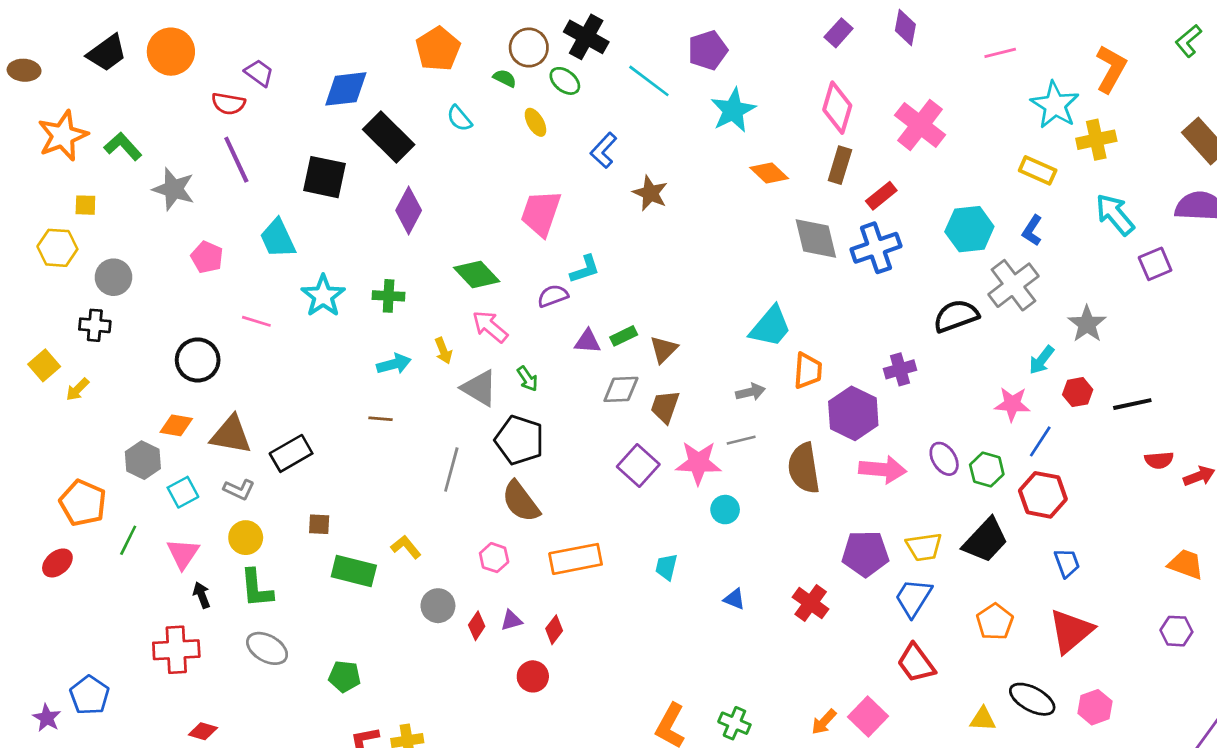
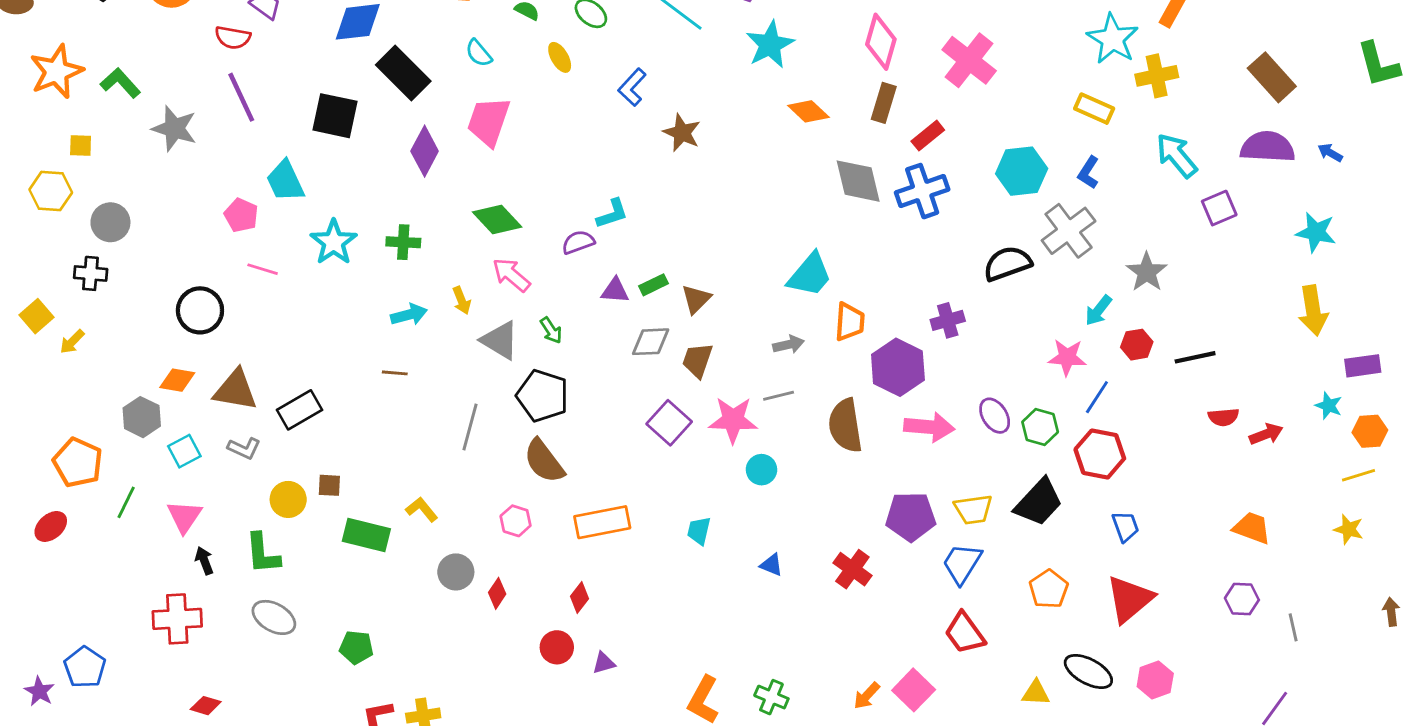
pink trapezoid: (541, 213) -> (489, 121), moved
pink pentagon: (207, 257) -> (241, 215), moved
yellow circle: (246, 538) -> (288, 499), moved
purple triangle: (511, 620) -> (604, 663), moved

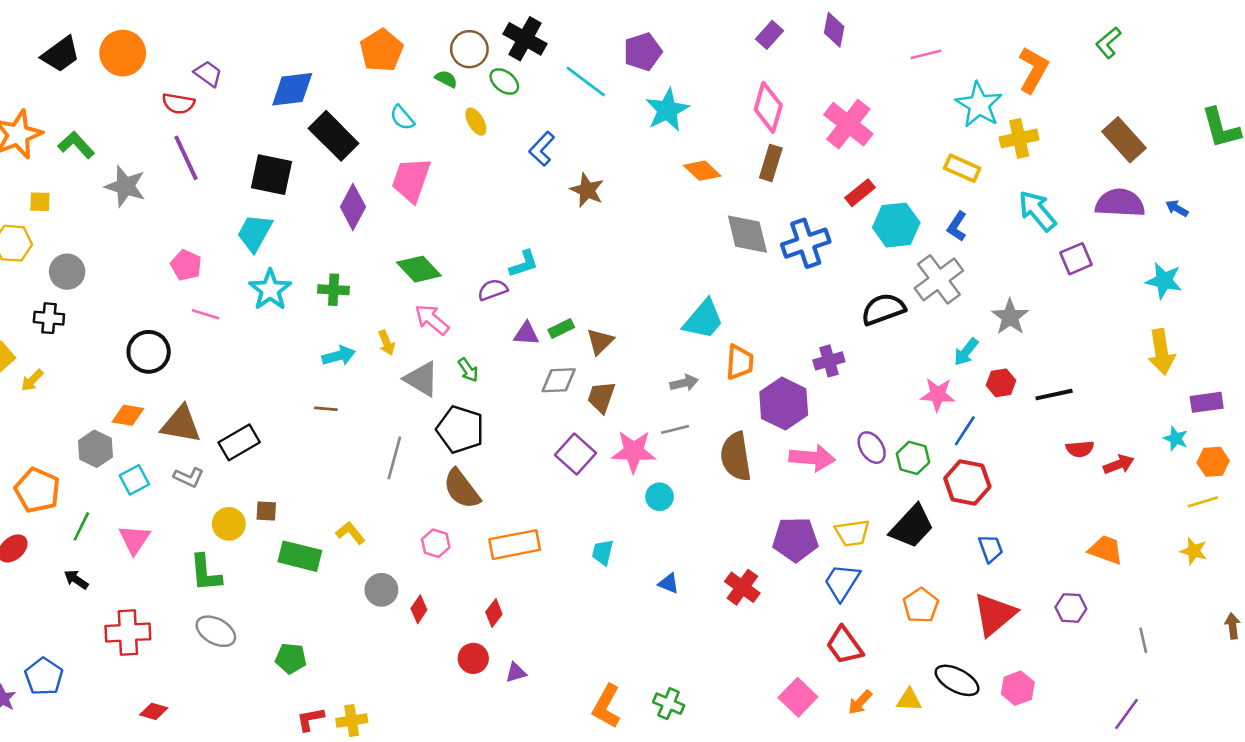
red rectangle: (928, 136) -> (860, 193), moved
cyan trapezoid: (285, 181) -> (255, 233), moved, turned 54
black arrow: (204, 561) -> (76, 579), moved, turned -35
purple hexagon: (1242, 599) -> (1071, 608), moved
orange arrow: (867, 696) -> (860, 702), moved

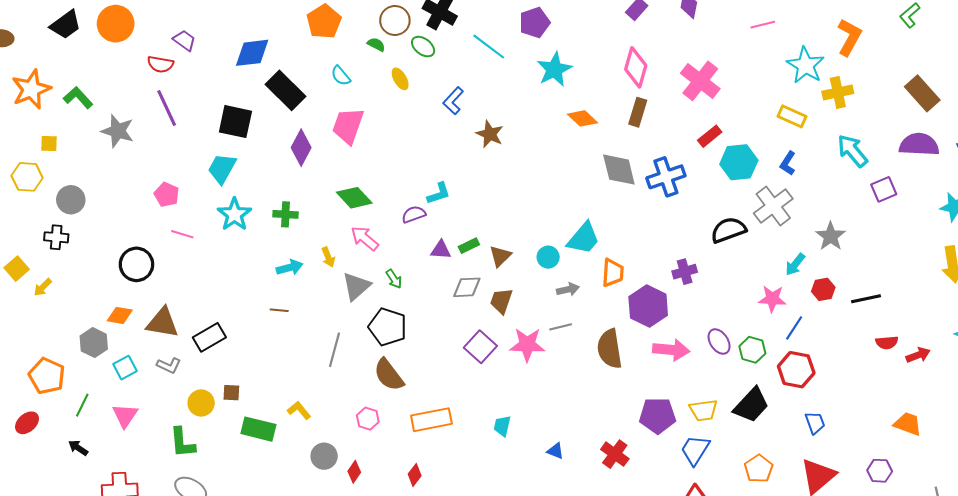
gray triangle: (422, 379) -> (356, 286), turned 48
cyan circle: (660, 497) -> (548, 257), moved

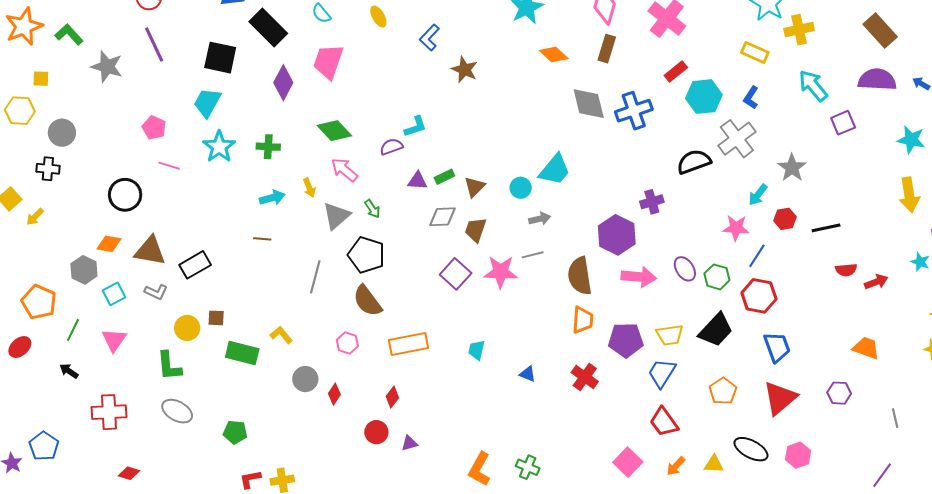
orange trapezoid: (613, 273) -> (583, 320), moved
blue trapezoid: (815, 423) -> (777, 347), size x1.4

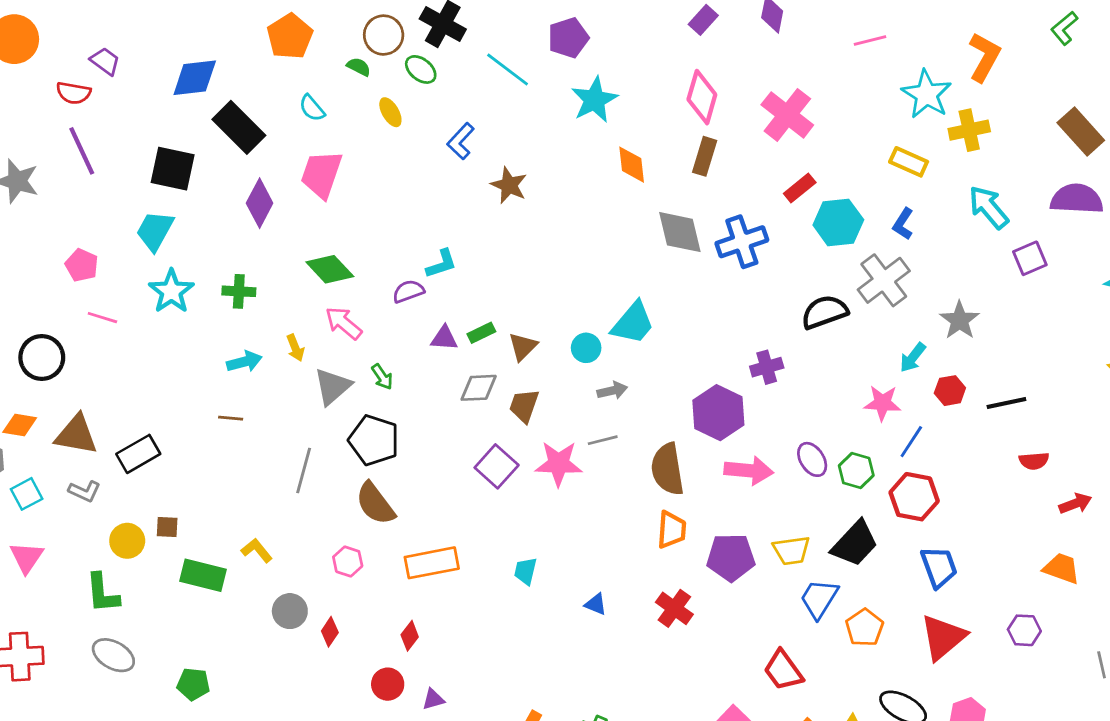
orange diamond: (554, 55) -> (632, 165), turned 40
red arrow: (876, 282) -> (1075, 504), moved
blue trapezoid: (662, 373) -> (819, 599), moved

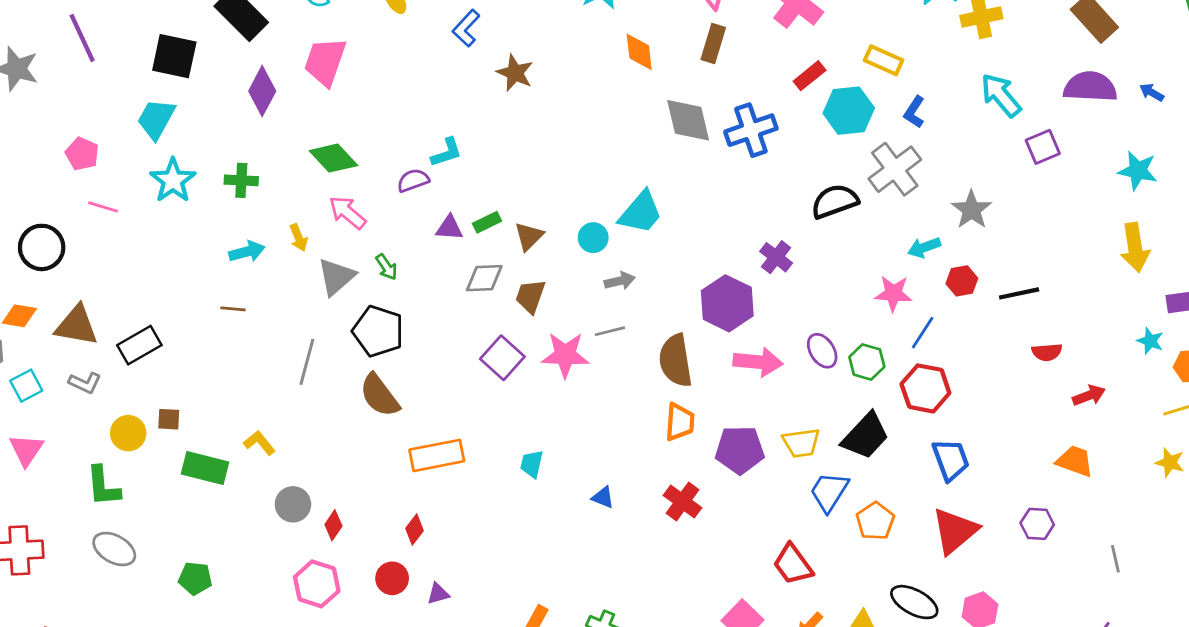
yellow rectangle: (909, 162) -> (884, 60), moved
cyan arrow: (913, 357) -> (924, 247), turned 32
purple cross: (767, 367) -> (776, 257), turned -36
pink hexagon: (348, 561) -> (317, 584), moved, size x1.5

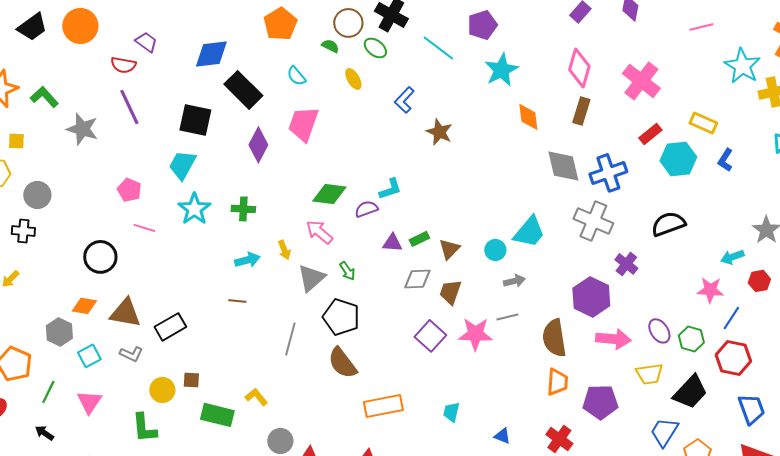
green diamond: (333, 158) -> (329, 194), moved, turned -40
gray cross: (895, 169) -> (593, 221), moved, turned -30
yellow trapezoid: (801, 443) -> (649, 374), moved

